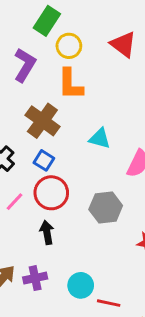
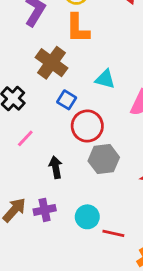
blue square: (44, 160) -> (67, 100), moved
red circle: (51, 193) -> (87, 126), moved
gray hexagon: (106, 207) -> (104, 159), moved

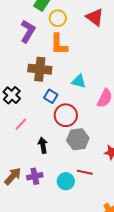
brown cross: (51, 63) -> (40, 69), turned -30
red line: (113, 233) -> (85, 172), moved

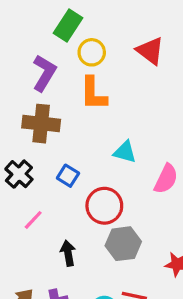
brown cross: (40, 69) -> (41, 124), moved
blue square: (51, 96) -> (68, 176), moved

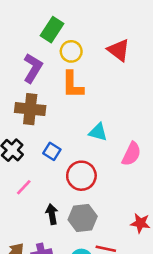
gray hexagon: (123, 244) -> (83, 218), moved

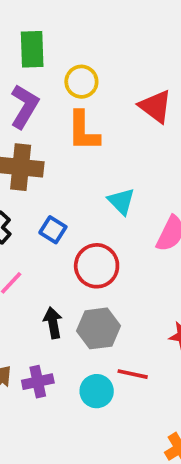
green rectangle: (52, 30) -> (32, 49), moved, turned -35
red triangle: (119, 50) -> (155, 106), moved
cyan triangle: (98, 132) -> (121, 201), turned 30

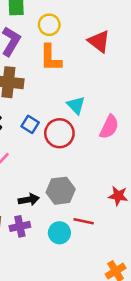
red circle: (97, 266) -> (59, 133), moved
black arrow: (53, 323) -> (29, 200), moved, turned 90

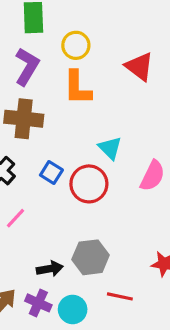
purple cross: (20, 226) -> (38, 303), turned 36
cyan circle: (59, 233) -> (73, 309), moved

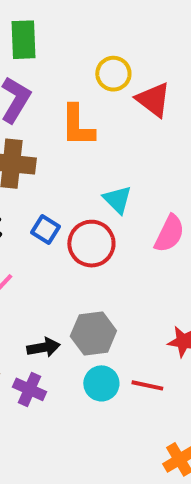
yellow circle: (76, 45) -> (113, 74), moved
red line: (120, 296) -> (147, 385), moved
cyan circle: (73, 309) -> (101, 383), moved

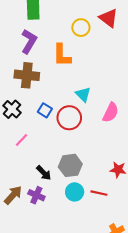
red triangle: (153, 100) -> (109, 18), moved
black arrow: (43, 347) -> (44, 173), turned 56

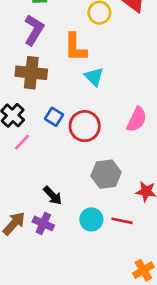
cyan triangle: (83, 94) -> (94, 77), moved
pink line: (22, 140) -> (22, 142), moved
gray hexagon: (70, 165) -> (106, 174), moved

